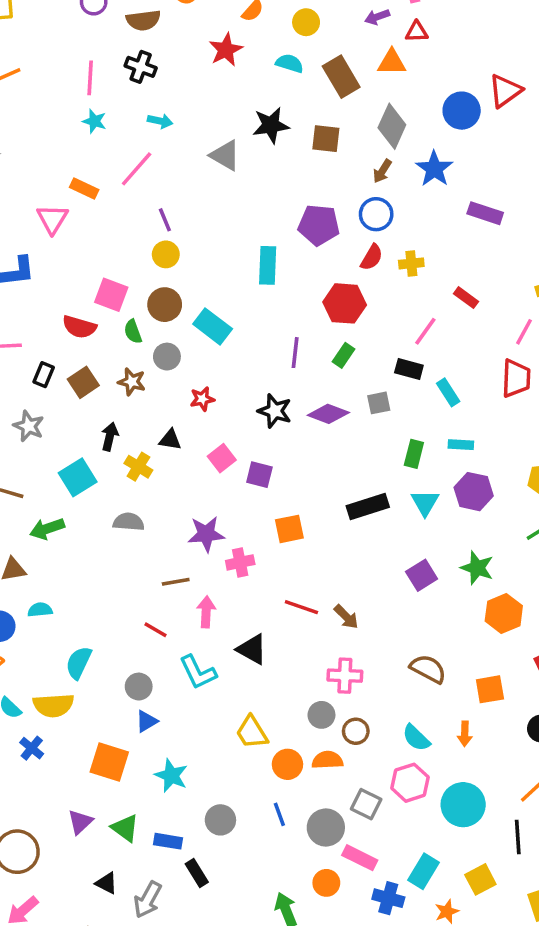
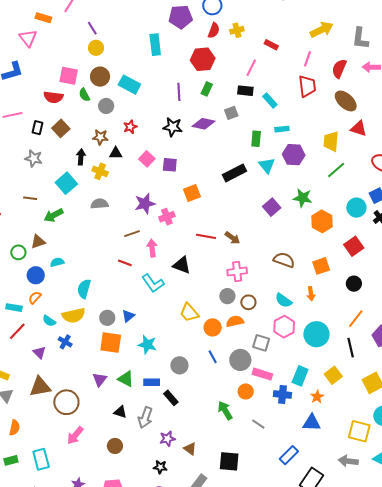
brown star: (132, 382) -> (100, 137), moved
gray circle: (139, 687) -> (107, 318), moved

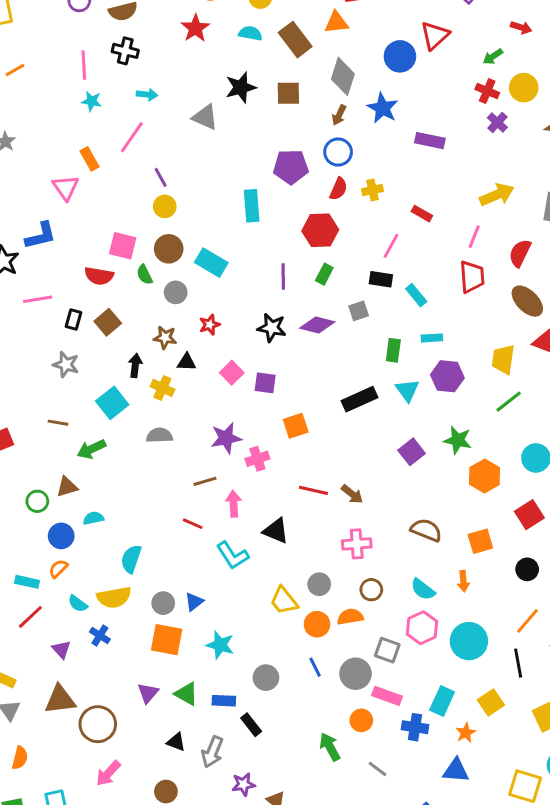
orange rectangle: (43, 18) -> (90, 159), turned 42
gray circle: (227, 296) -> (319, 584), moved

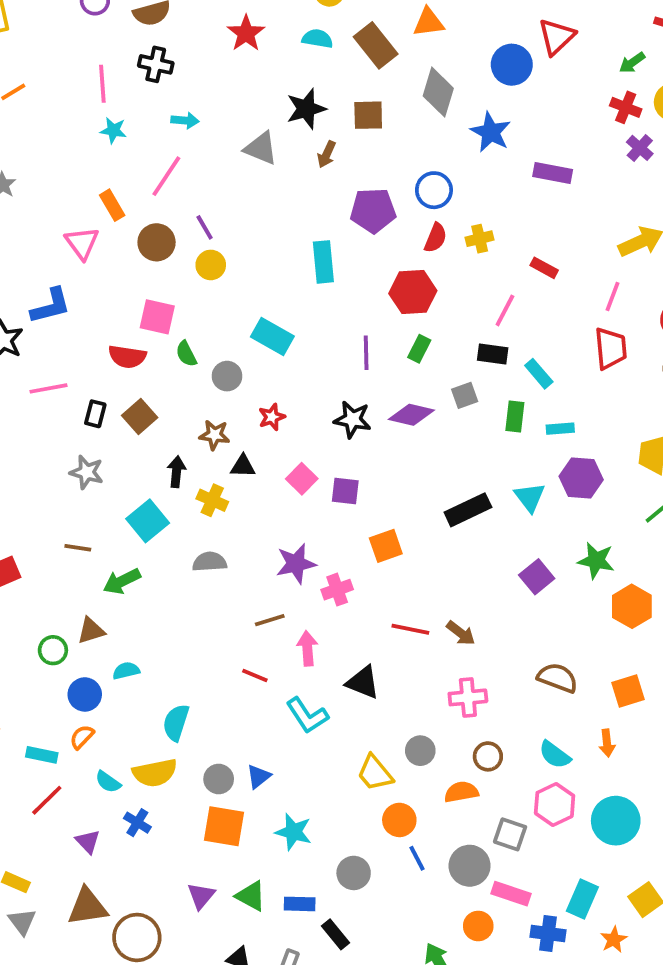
brown arrow: (339, 115) -> (327, 154), moved
brown circle: (169, 249) -> (157, 242), moved
green rectangle: (393, 350) -> (515, 417), moved
orange circle: (317, 624) -> (399, 820), moved

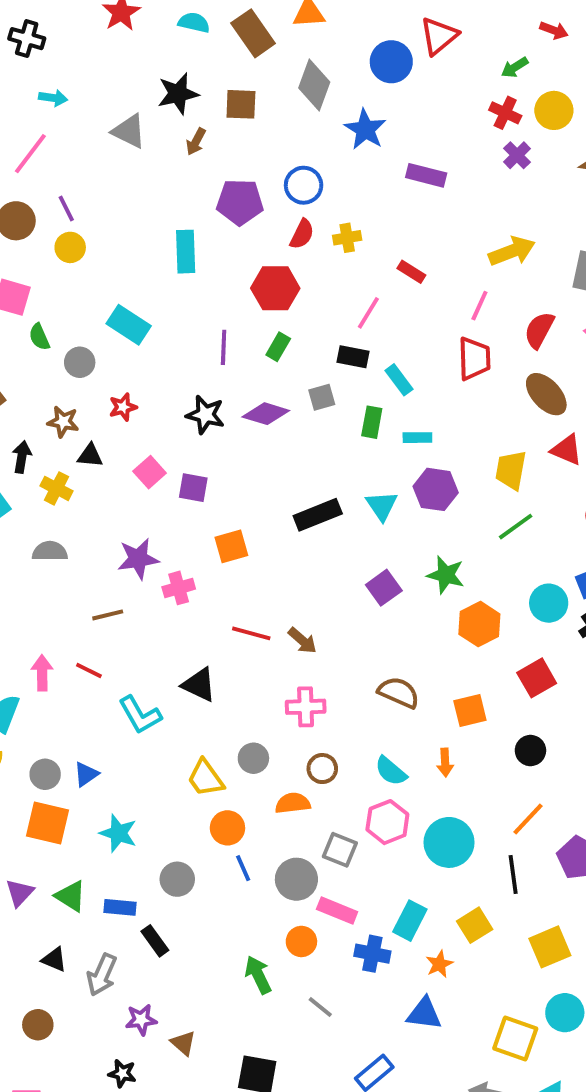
pink arrow: (307, 648) -> (42, 673), moved

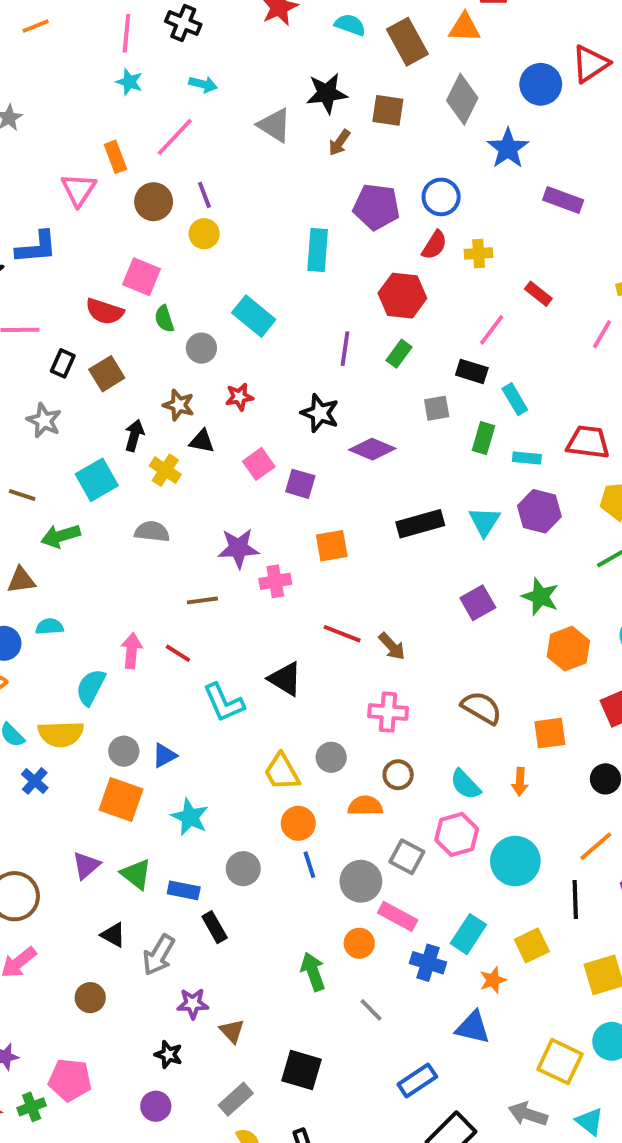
red trapezoid: (474, 359) -> (588, 442), moved, turned -87
purple diamond: (266, 414) -> (372, 449), moved

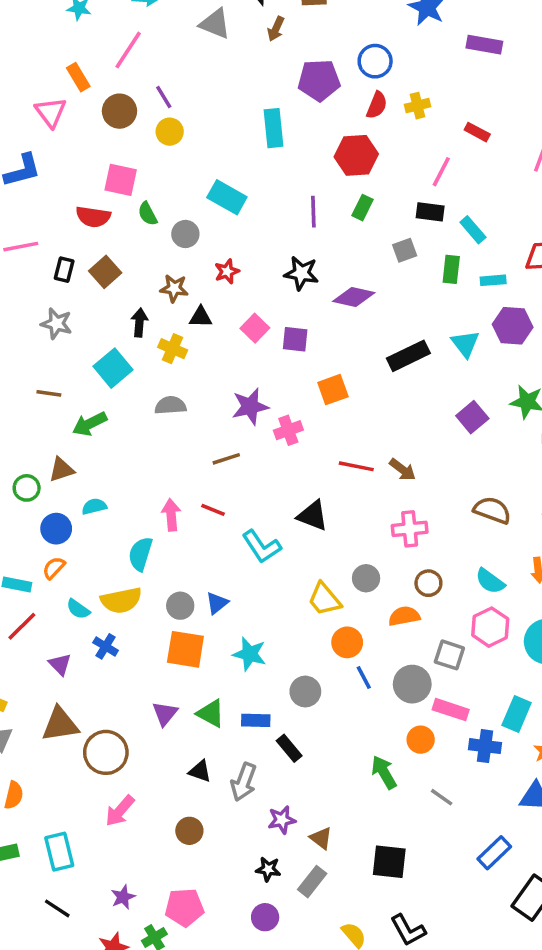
gray rectangle: (236, 1099) -> (312, 882), moved

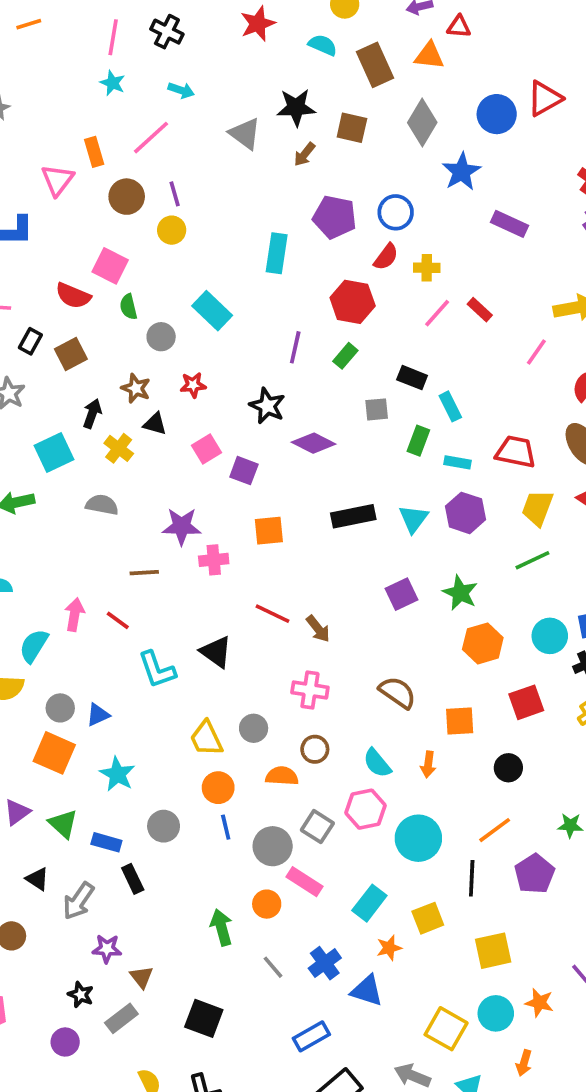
pink line: (441, 172) -> (437, 313), moved
blue cross: (485, 746) -> (325, 963), moved, turned 32

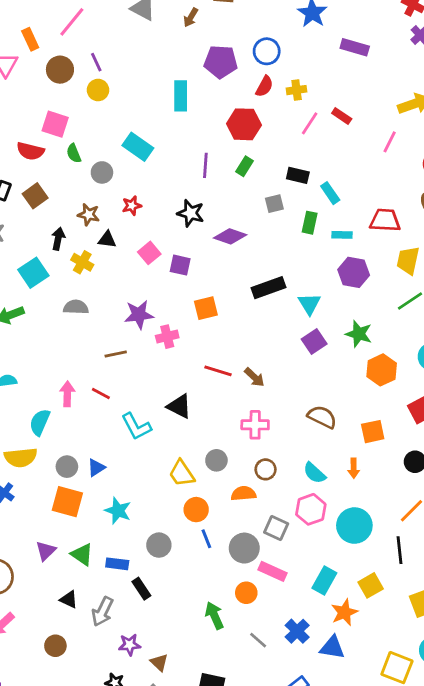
cyan triangle: (413, 519) -> (309, 304), moved
orange star: (389, 948) -> (344, 612), size x1.4

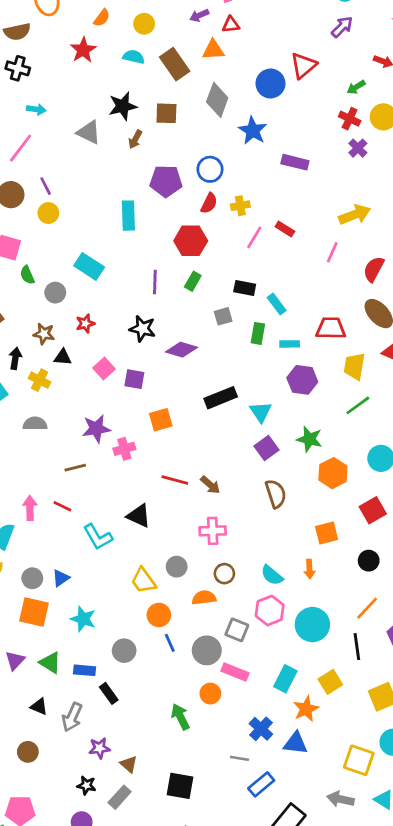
brown semicircle: (322, 417) -> (276, 494), moved, turned 48
gray line: (258, 640) -> (239, 758), moved, turned -30

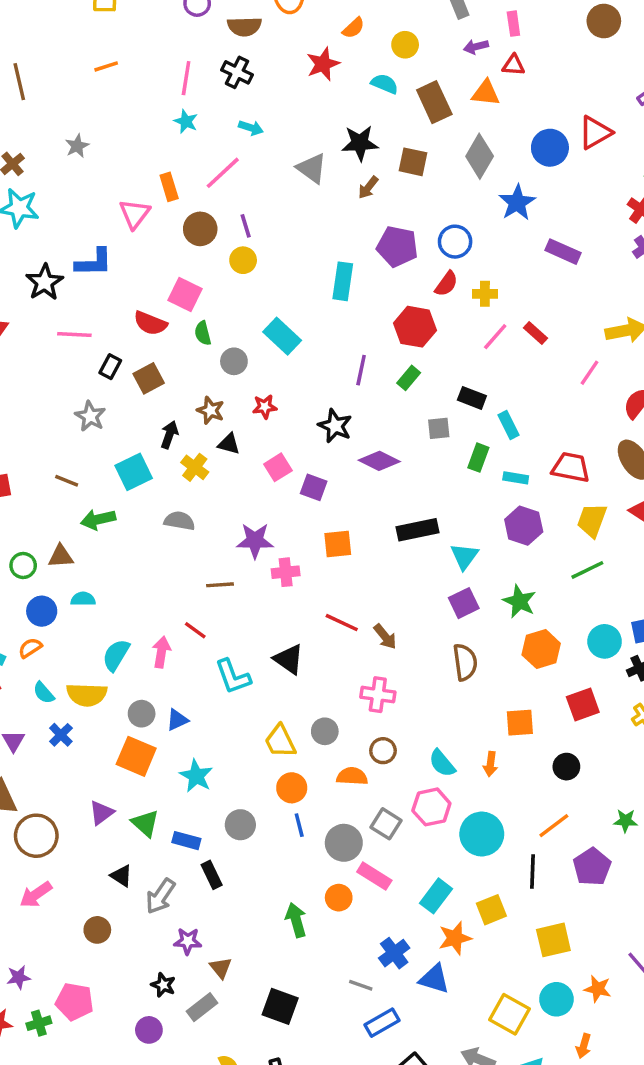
pink arrow: (30, 508) -> (161, 652), moved

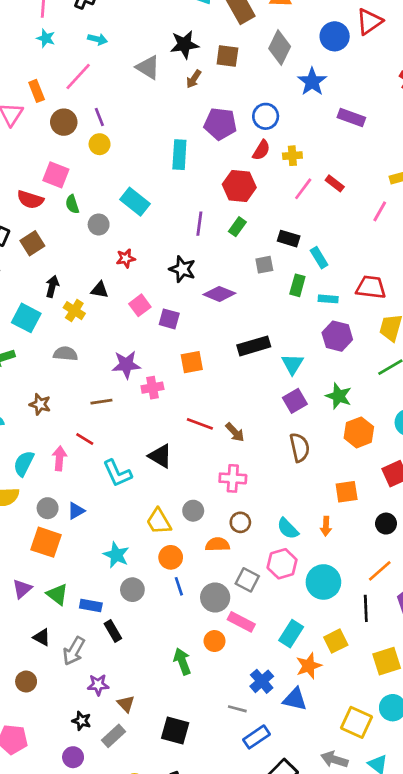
brown star: (211, 410) -> (40, 404), moved
cyan square: (134, 472) -> (26, 318), turned -32
cyan star: (196, 776) -> (116, 555), moved

